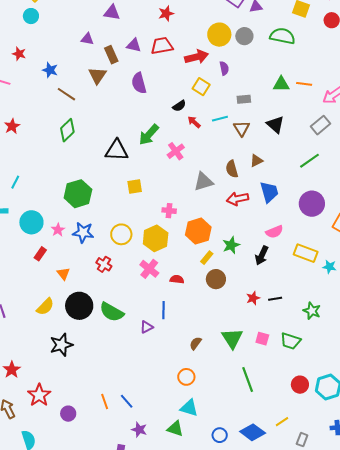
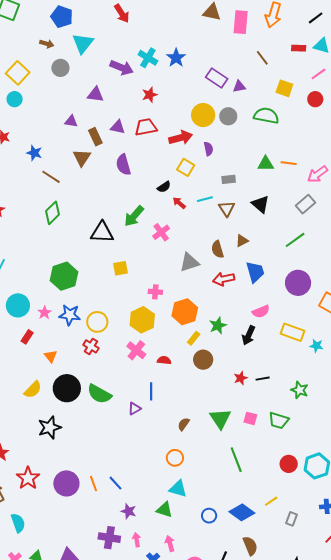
yellow circle: (121, 234) -> (97, 322), moved
purple circle: (68, 414) -> (66, 483), moved, size x1.6

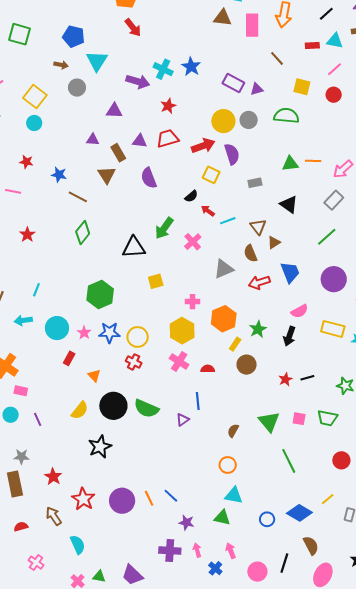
purple semicircle: (208, 149) -> (232, 154), size x1.5
cyan line: (205, 199) -> (228, 221), moved
brown triangle: (227, 209) -> (258, 227), moved

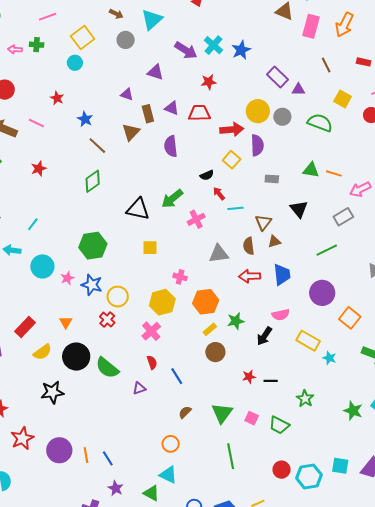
red rectangle: (69, 358) -> (25, 327), moved, size x1.5
red semicircle: (208, 369) -> (152, 362), moved, turned 56
blue line: (198, 401) -> (177, 376), moved, turned -42

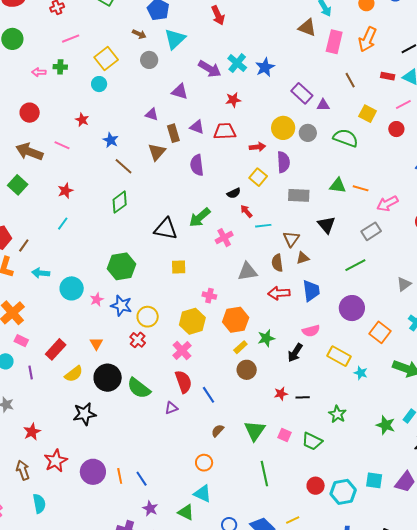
red arrow: (232, 130) -> (258, 147), size x0.7
gray rectangle: (272, 179) -> (299, 195), size x1.5
cyan line: (33, 224) -> (63, 224), moved
red semicircle: (152, 362) -> (183, 382), size x1.6

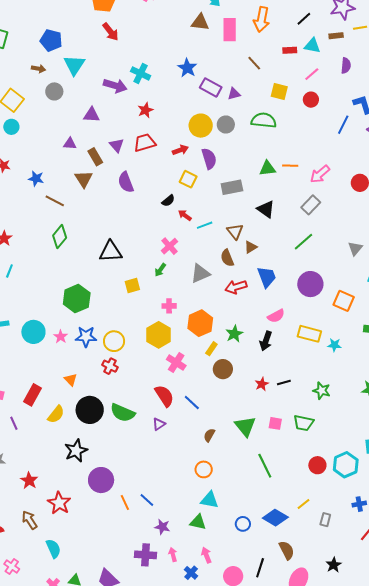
blue star: (265, 67) -> (187, 68), moved
purple triangle: (197, 127) -> (117, 145), turned 42
green arrow: (200, 218) -> (160, 270), moved, size x0.6
pink cross: (182, 351) -> (176, 362), moved
purple circle: (93, 472) -> (101, 480), moved

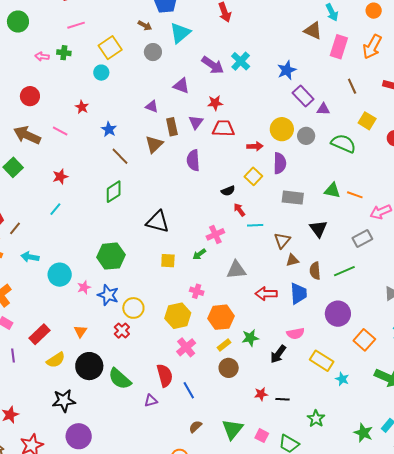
red star: (145, 110) -> (215, 103), moved
brown semicircle: (227, 258) -> (315, 271), moved

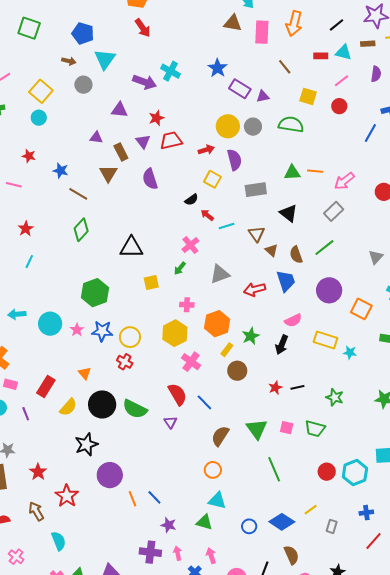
brown triangle: (292, 260) -> (271, 250), turned -48
purple triangle: (151, 401) -> (170, 422), turned -32
brown semicircle: (195, 427) -> (220, 436), size x1.5

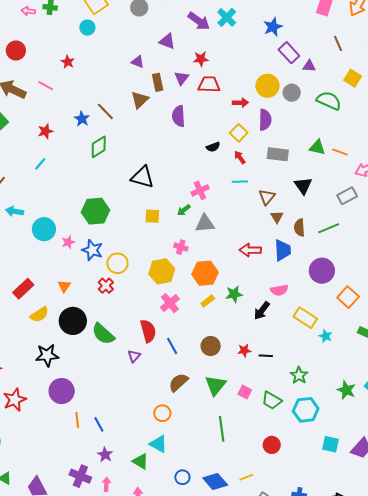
blue star: (61, 171) -> (82, 119), moved
red arrow: (207, 215) -> (240, 157), moved
gray triangle: (220, 274) -> (205, 224), moved
brown circle: (237, 371) -> (211, 346), moved
cyan hexagon: (355, 473) -> (306, 410), moved

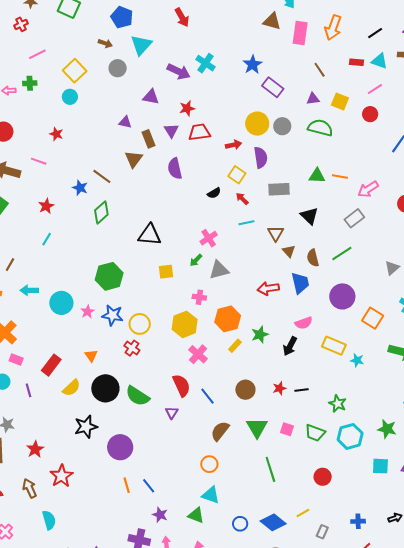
purple triangle: (309, 66) -> (313, 99), moved
green star: (346, 390) -> (387, 429), moved
purple circle: (62, 391) -> (120, 447), moved

